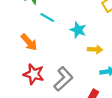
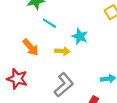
yellow arrow: (95, 49) -> (62, 51), moved
red star: (34, 74) -> (17, 79), moved

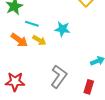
orange arrow: (31, 47) -> (19, 40), moved
yellow arrow: (62, 51) -> (39, 40), moved, turned 40

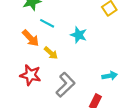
yellow arrow: (39, 40) -> (51, 53), moved
red star: (15, 82) -> (30, 75), moved

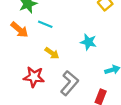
cyan star: (79, 35) -> (88, 42), moved
orange arrow: (31, 38) -> (19, 30), moved

